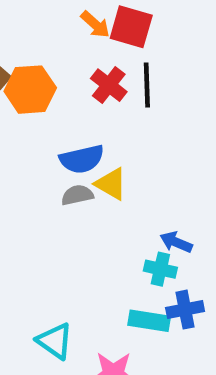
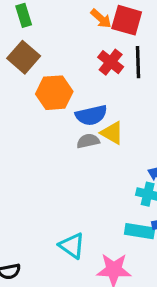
orange hexagon: (30, 90) -> (54, 93), moved

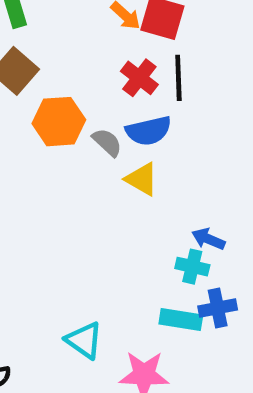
blue semicircle: (91, 115) -> (149, 131), moved
gray semicircle: (88, 141) -> (107, 142), moved, turned 55

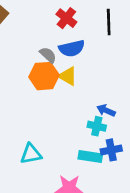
black line: (178, 78) -> (109, 22), moved
orange hexagon: (59, 122) -> (44, 76), moved
cyan triangle: (84, 340) -> (31, 154), moved, turned -45

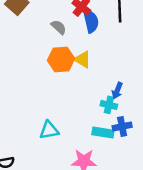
blue semicircle: (72, 48) -> (91, 21), moved, turned -90
gray semicircle: (48, 55) -> (59, 27), moved
blue arrow: (106, 110) -> (117, 91), turned -91

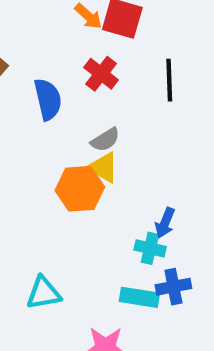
blue semicircle: (91, 21) -> (48, 99), moved
gray semicircle: (59, 27) -> (105, 140), moved, turned 105
orange hexagon: (61, 59) -> (80, 189), moved

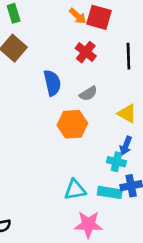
blue semicircle: (48, 99) -> (52, 83), moved
yellow triangle: (103, 167) -> (127, 114), moved
cyan triangle: (44, 293) -> (75, 190), moved

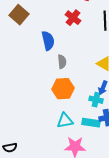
gray semicircle: (88, 94) -> (62, 62), moved, turned -64
orange hexagon: (72, 124) -> (63, 89), moved

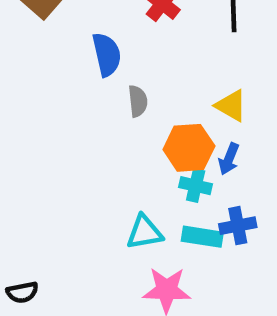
orange hexagon: (63, 89) -> (189, 148), moved
cyan cross: (96, 100) -> (196, 186), moved

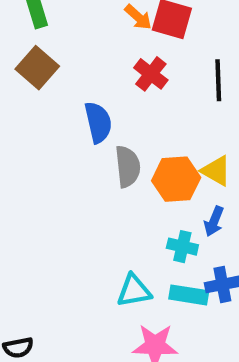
gray semicircle: (138, 101) -> (128, 167), size x1.4
orange hexagon: (189, 148) -> (176, 179), moved

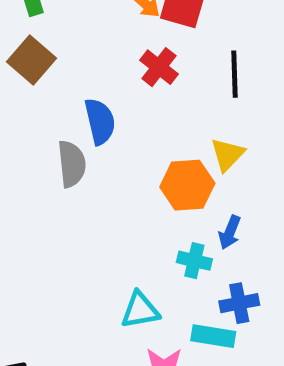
gray semicircle: (128, 167) -> (72, 164), moved
yellow triangle: (216, 171) -> (227, 154), moved, turned 44
cyan rectangle: (189, 295) -> (213, 336), moved

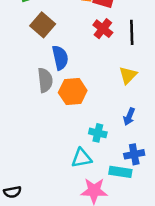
brown square: (32, 60) -> (43, 25), moved
red cross: (159, 67) -> (103, 29), moved
orange hexagon: (187, 185) -> (73, 91), moved
cyan cross: (194, 261) -> (98, 133), moved

